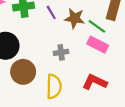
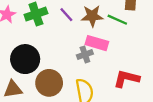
pink rectangle: (98, 45) -> (97, 43), moved

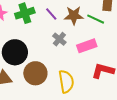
pink rectangle: (97, 43) -> (87, 46), moved, turned -36
gray cross: (85, 54) -> (59, 39), moved, turned -32

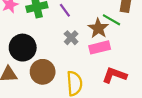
brown star: (74, 15) -> (98, 28), moved, turned 30

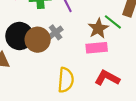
gray cross: (71, 38) -> (56, 32), moved
brown circle: (43, 72) -> (38, 40), moved

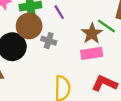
gray cross: (56, 32) -> (49, 41), turned -32
brown circle: (38, 40) -> (29, 26), moved

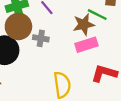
brown star: (92, 33) -> (84, 24), turned 30

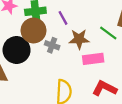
brown star: (84, 24) -> (79, 39), moved

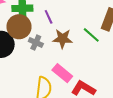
pink rectangle: (93, 59) -> (62, 73), moved, turned 42

